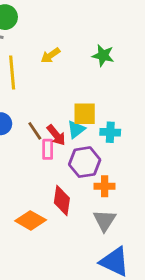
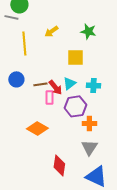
yellow square: (85, 114) -> (75, 57), moved
brown line: (35, 131) -> (40, 84), turned -64
red diamond: (62, 200) -> (59, 165), moved
orange diamond: (31, 220) -> (37, 128), moved

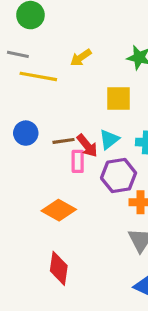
gray line: (11, 17) -> (18, 54), moved
yellow line: (24, 43) -> (38, 76), turned -75
red diamond: (59, 165) -> (59, 268), moved

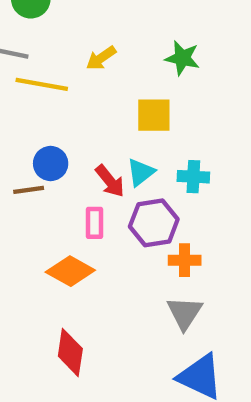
blue circle: (26, 133) -> (51, 163), moved
brown line: (64, 141) -> (29, 190), moved
pink rectangle: (78, 161) -> (95, 223), moved

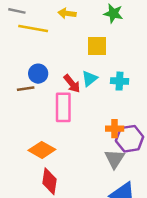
yellow arrow: (101, 58) -> (67, 13), turned 42
pink rectangle: (95, 223) -> (63, 107), size x1.6
purple hexagon: (154, 223) -> (130, 139), moved
orange diamond: (70, 271) -> (42, 150), moved

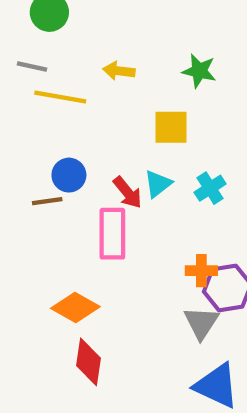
cyan cross: (120, 81) -> (210, 188), turned -36

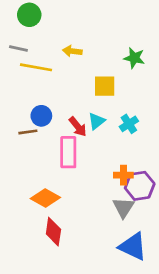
green star: (199, 71) -> (134, 58), moved

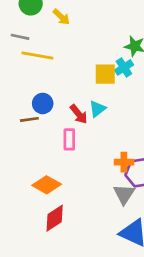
yellow arrow: (72, 51) -> (61, 17), moved, turned -144
cyan cross: (129, 124) -> (124, 67), moved
pink rectangle: (68, 152) -> (69, 139), size x0.7
red diamond: (53, 232) -> (55, 218), turned 48

